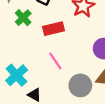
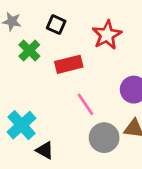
pink line: (55, 61) -> (85, 104), moved

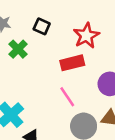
red rectangle: (69, 64) -> (72, 63), moved

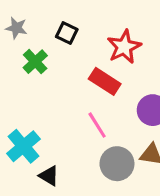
red rectangle: (72, 63) -> (105, 81), turned 45

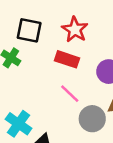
black square: (67, 33) -> (29, 30), size x1.5

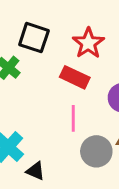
pink line: (70, 94) -> (73, 118), turned 40

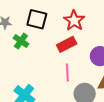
red rectangle: (75, 77) -> (67, 44), turned -48

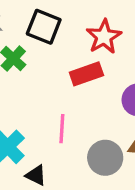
pink line: (67, 72) -> (62, 129), moved

